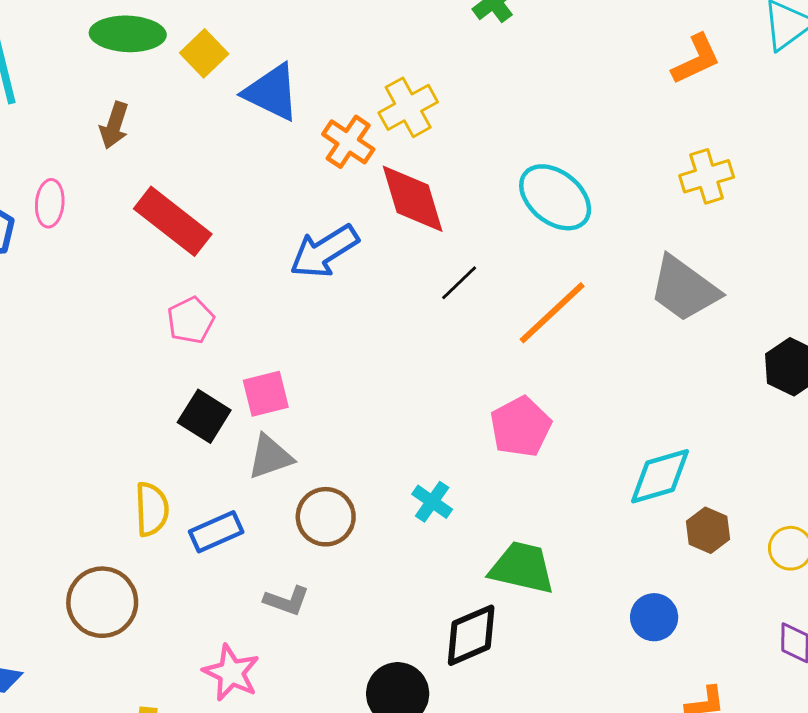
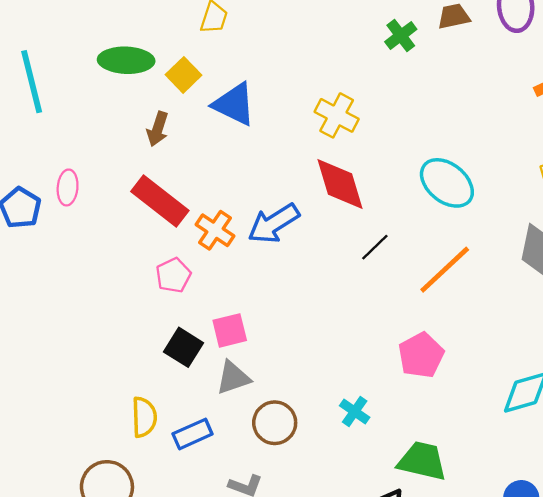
yellow cross: (408, 107) -> (337, 115), turned -33
brown arrow: (114, 125) -> (158, 129), moved
orange cross: (348, 142) -> (215, 230), moved

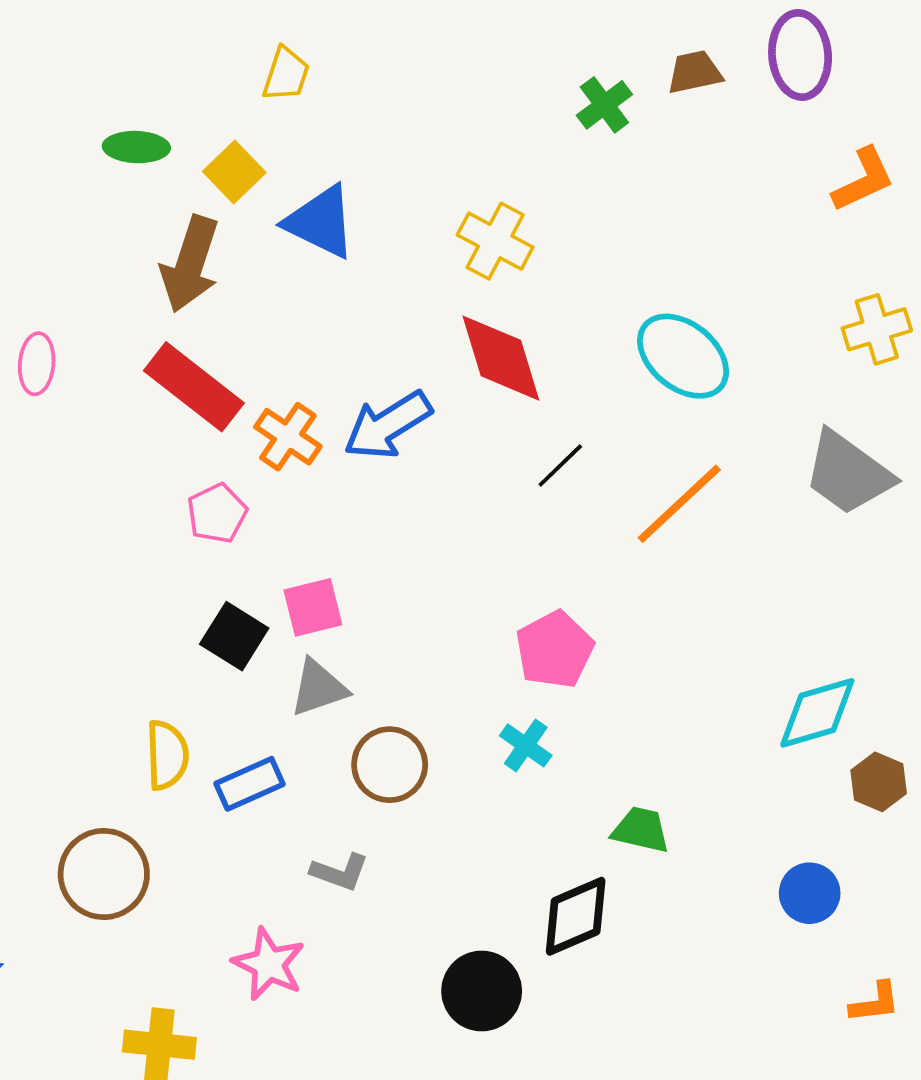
green ellipse: (126, 60) -> (136, 147), size x0.7
brown arrow: (158, 129) -> (190, 264), size x1.6
pink pentagon: (421, 355) -> (555, 650), moved
green trapezoid: (422, 461) -> (641, 830), size x0.7

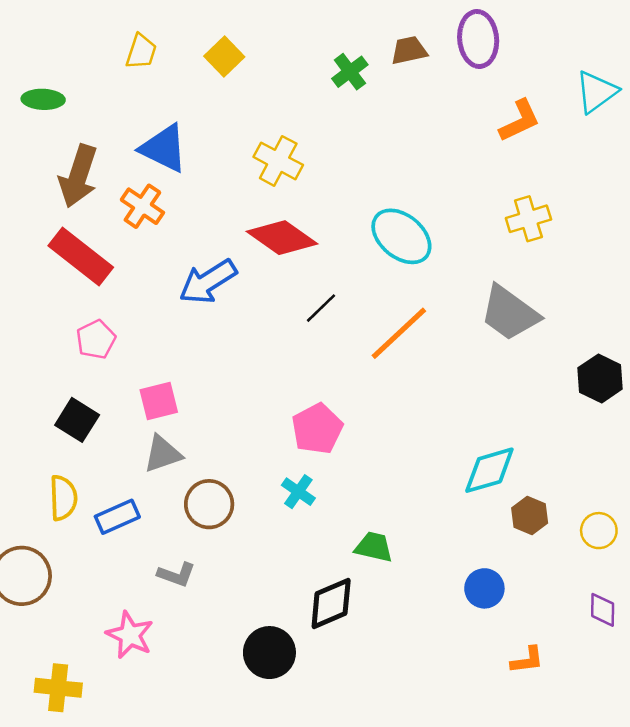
yellow square: (234, 172) -> (224, 57), moved
red diamond: (501, 358) -> (282, 238), turned -38
orange cross: (288, 437) -> (142, 206), moved
black square: (234, 636) -> (77, 420), moved

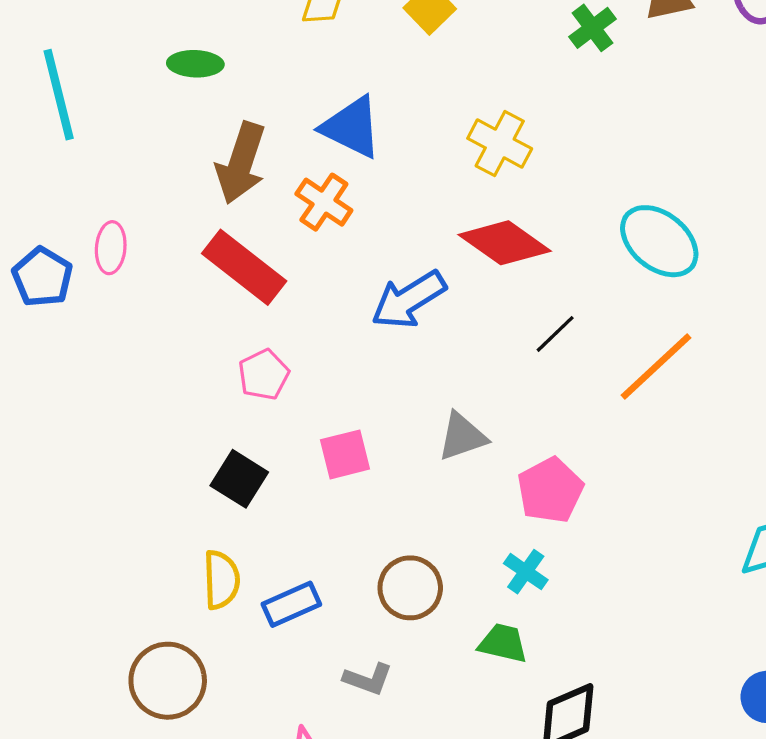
gray triangle: (163, 454) -> (462, 437), moved
green trapezoid: (374, 547) -> (503, 643), moved

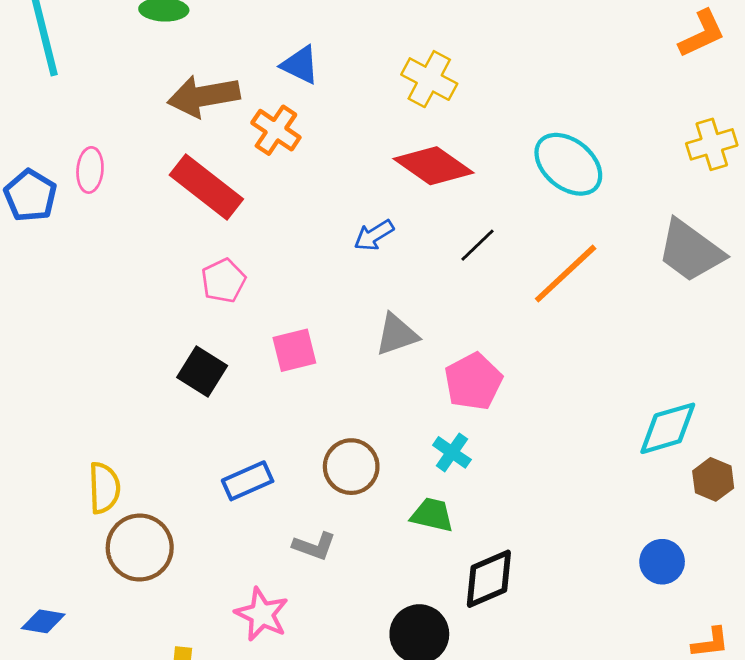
blue triangle: (352, 127) -> (300, 65), size x0.7
brown arrow: (241, 163) -> (204, 96), turned 62
blue arrow: (409, 300) -> (374, 235), moved, size x0.6
yellow semicircle: (221, 580) -> (104, 488), moved

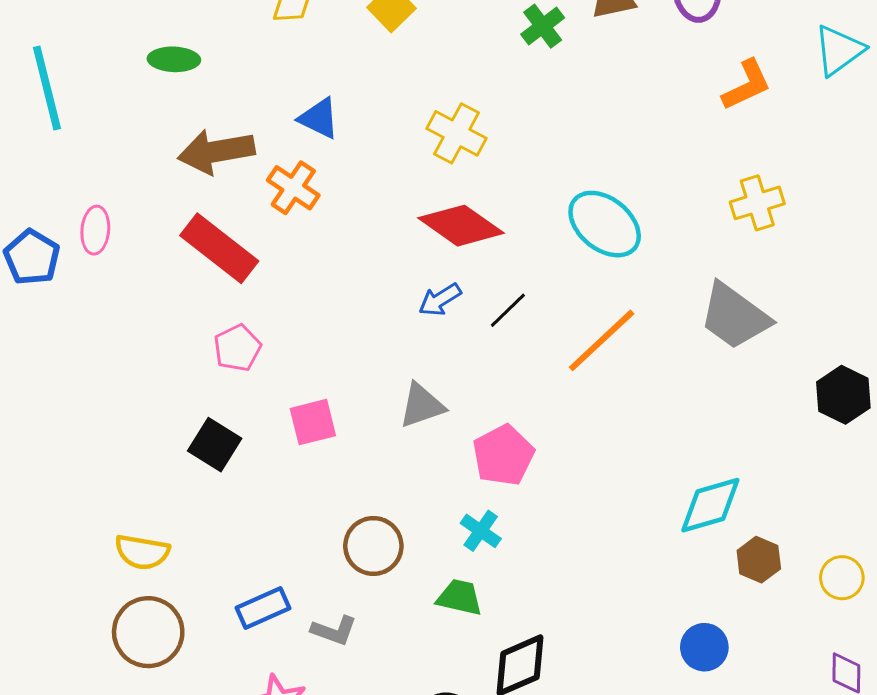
blue arrow: (374, 235) -> (440, 300), moved
blue rectangle: (248, 481) -> (263, 608), moved
yellow semicircle: (104, 488) -> (142, 552), moved, turned 102

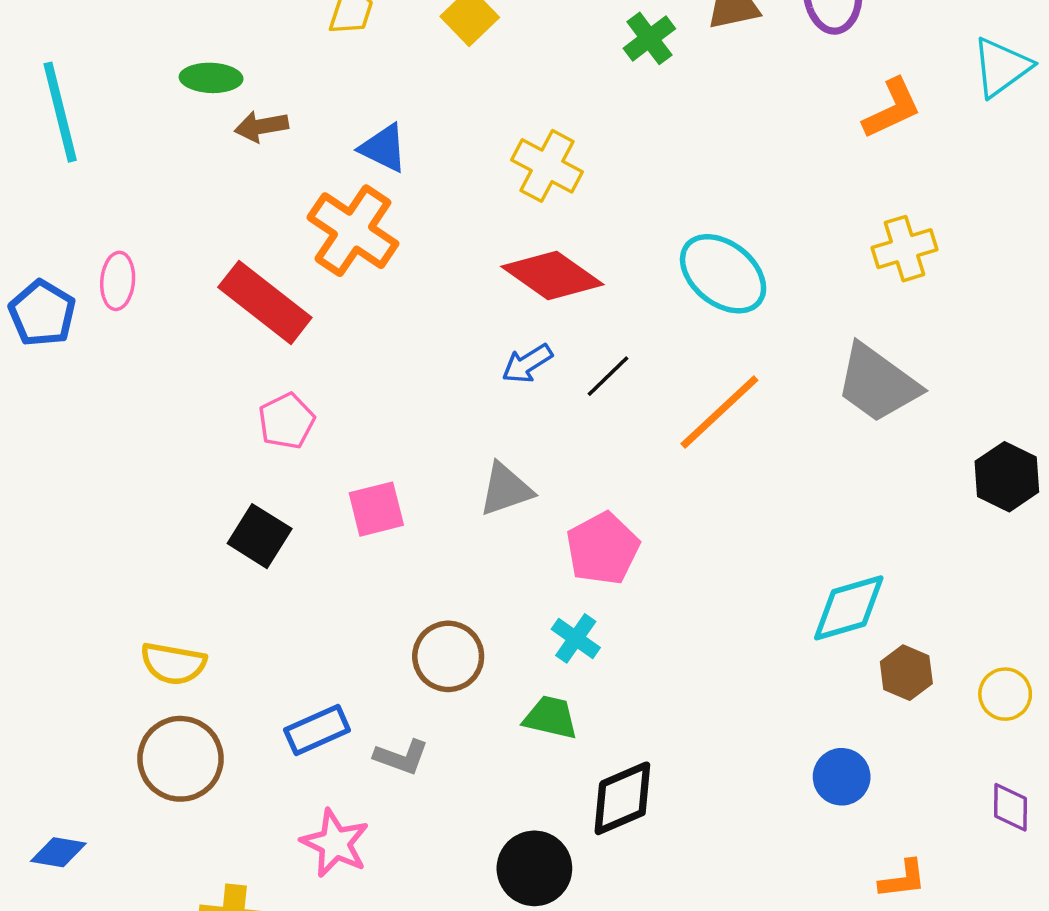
brown arrow: (216, 152) -> (261, 126), moved, size x0.6
orange cross: (293, 188) -> (353, 231), size x1.4

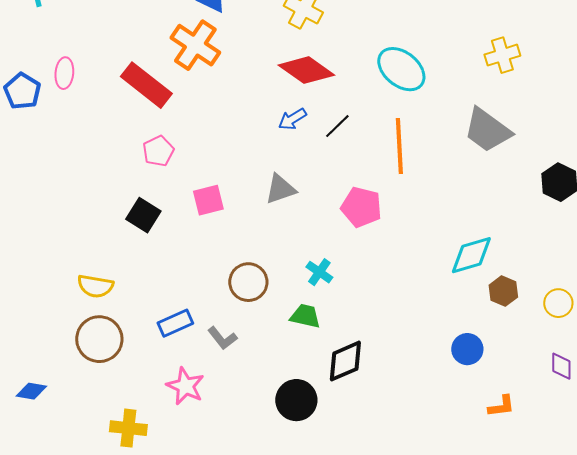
orange line: (719, 412) -> (399, 146), turned -50
pink pentagon: (603, 549) -> (361, 207), moved, turned -30
gray L-shape: (401, 757) -> (222, 338), turned 32

